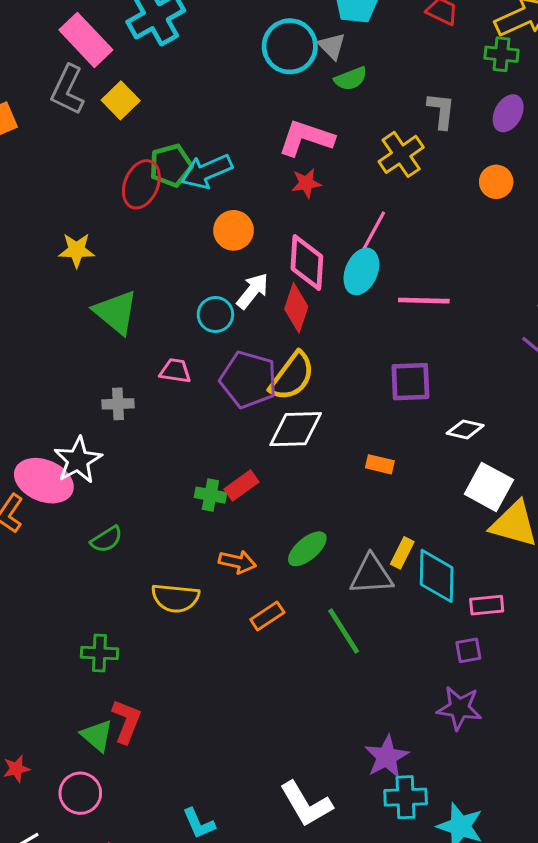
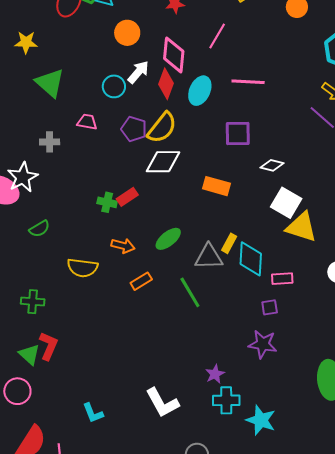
cyan ellipse: (361, 271) -> (200, 91), moved
purple pentagon: (249, 380) -> (134, 129), size x0.7
orange rectangle: (380, 464) -> (217, 186), size x1.5
purple star: (387, 757) -> (215, 374), size x0.7

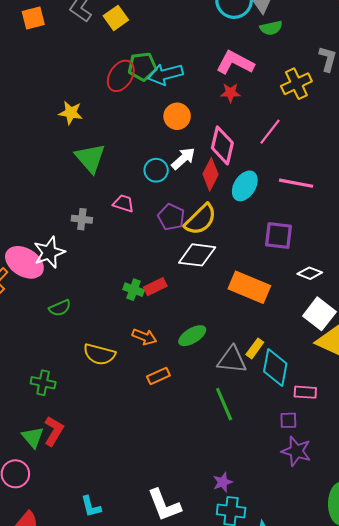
orange rectangle: (217, 186) -> (249, 287), size x1.4
green line: (190, 292) -> (224, 404), moved
purple star: (263, 344) -> (296, 451), moved

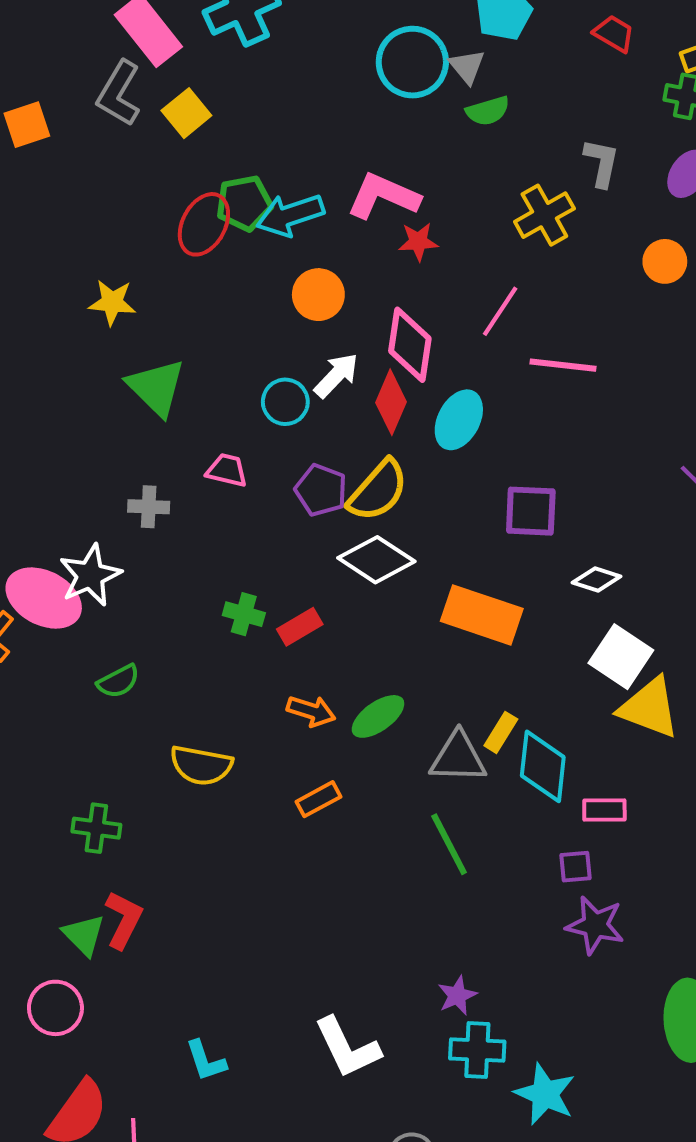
pink L-shape: (235, 63) -> (383, 196), moved
pink line: (296, 183) -> (563, 365), moved
white diamond: (197, 255) -> (376, 560), turned 30
green cross: (134, 290) -> (244, 614), moved
orange arrow: (144, 337) -> (311, 711), moved

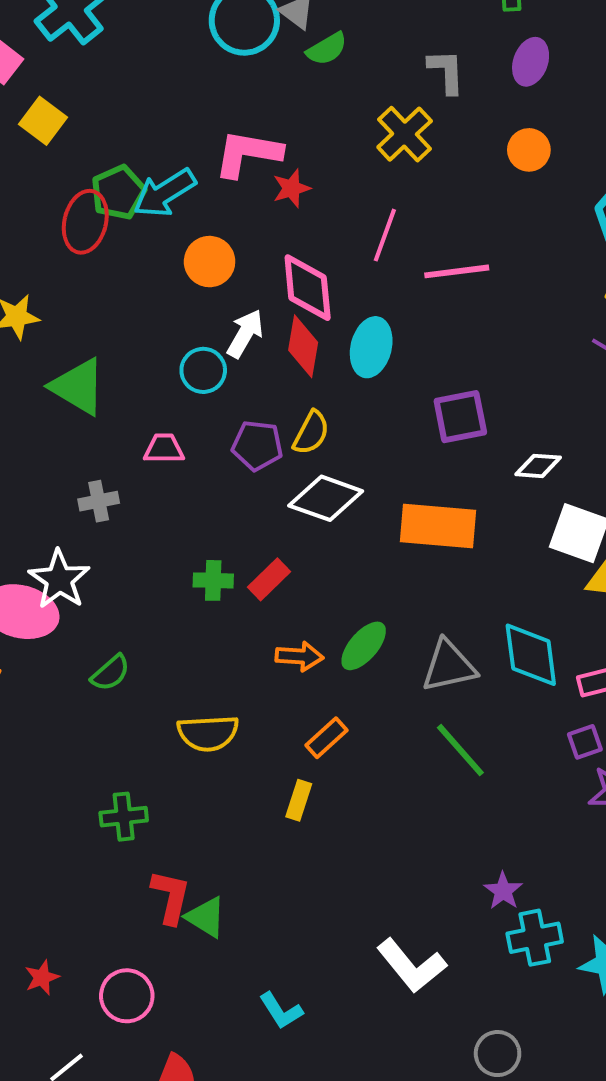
yellow semicircle: (378, 491) -> (311, 433), size x0.7
yellow rectangle: (501, 732) -> (299, 800), moved
green triangle: (84, 935) -> (206, 917), moved

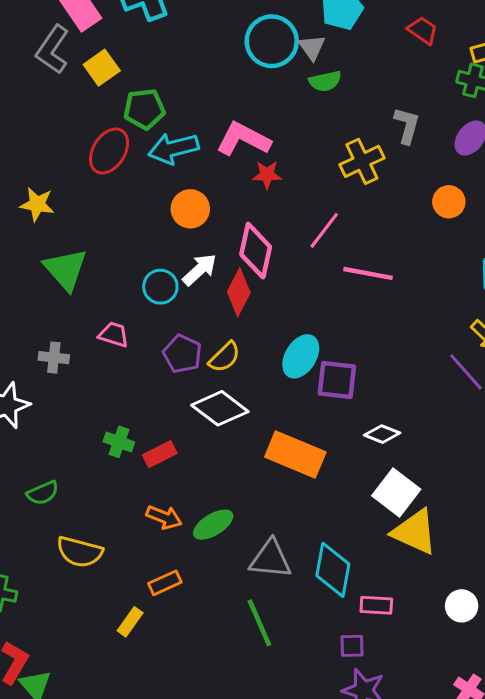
green pentagon: (118, 192) -> (144, 109), moved
cyan ellipse: (371, 347) -> (301, 356), moved
green semicircle: (110, 673) -> (43, 493), moved

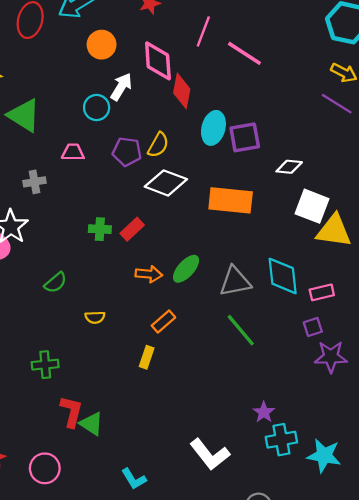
pink line: (368, 273) -> (244, 53), turned 39
red diamond: (239, 292) -> (182, 91), moved
yellow semicircle: (80, 552) -> (95, 317), size x0.6

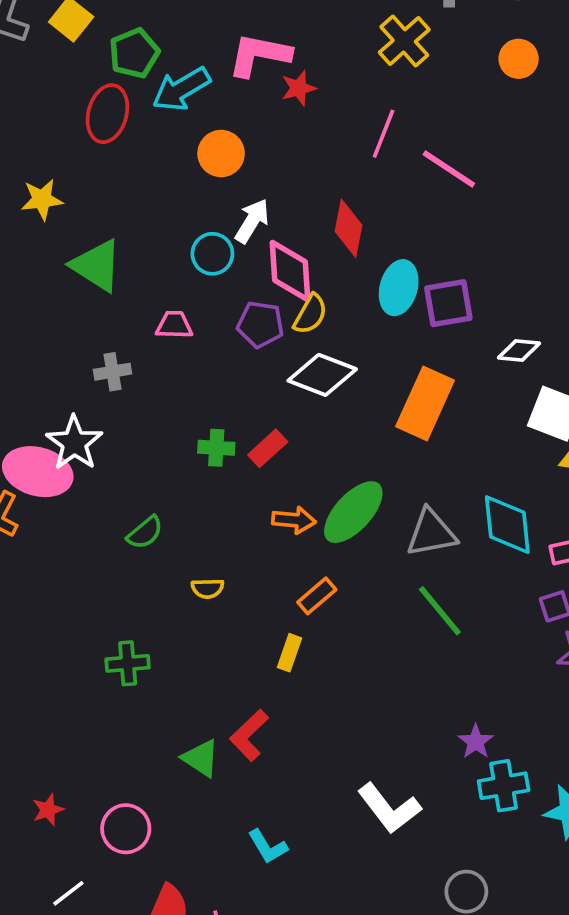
pink diamond: (158, 61) -> (290, 271), moved
orange rectangle: (231, 200) -> (425, 403), turned -72
green ellipse: (186, 269) -> (353, 512), size x1.4
red L-shape: (71, 412) -> (249, 735), moved, turned -148

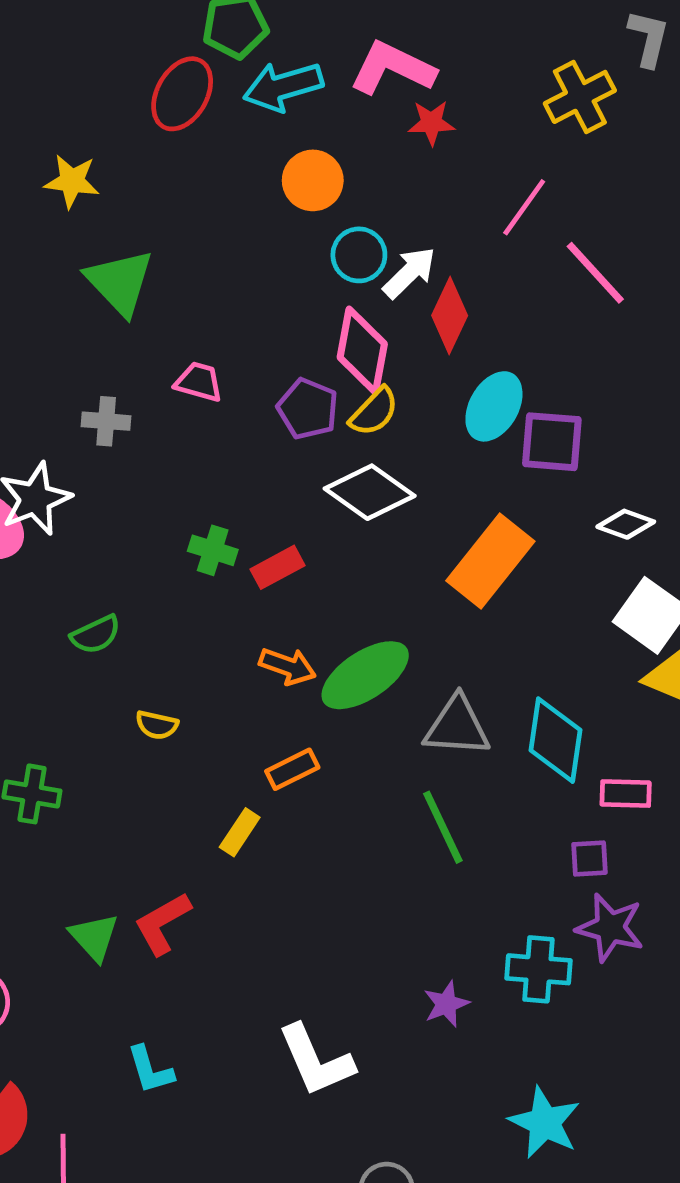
white arrow: (252, 221) -> (409, 273), moved
cyan circle: (212, 254) -> (359, 255), moved
cyan cross: (504, 786) -> (538, 969), moved

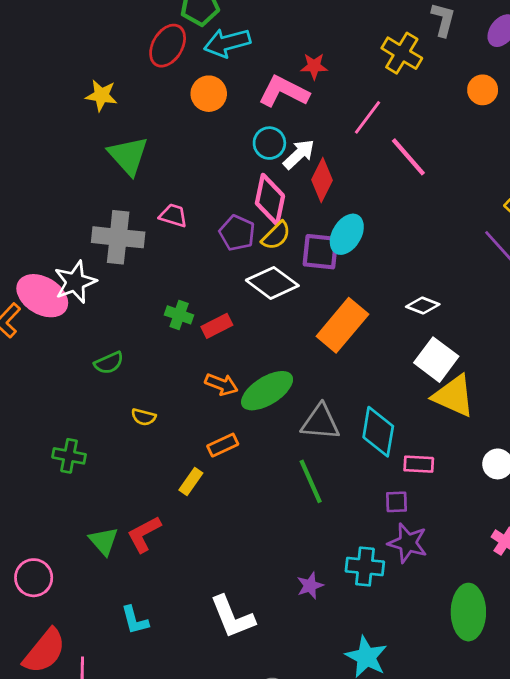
pink L-shape: (392, 68) -> (284, 92), moved
yellow cross: (580, 97) -> (402, 53), turned -33
orange circle: (313, 180) -> (209, 94), moved
gray cross: (106, 421) -> (118, 237), size x1.8
purple square: (552, 442) -> (320, 252), moved

